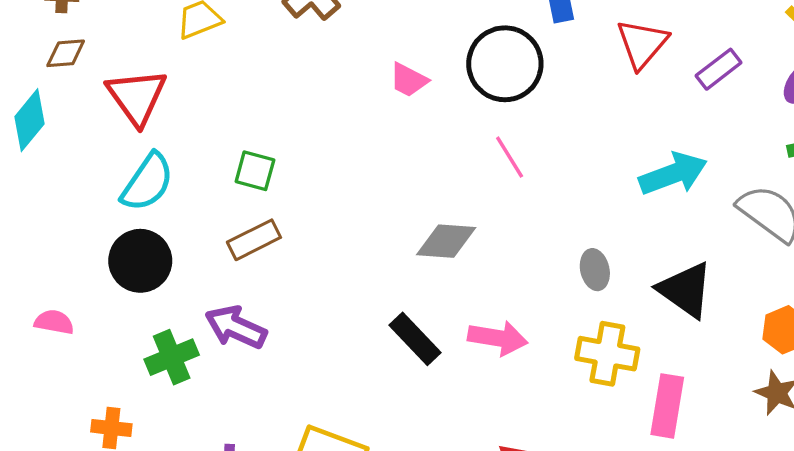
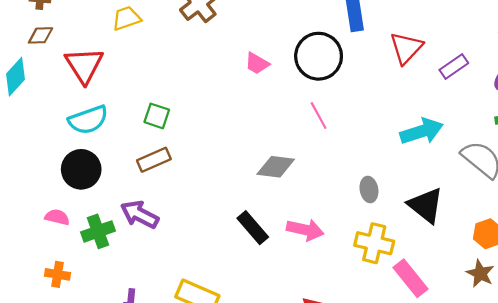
cyan semicircle: (147, 182) -> (88, 120), turned 33
pink semicircle: (54, 322) -> (57, 217), moved
pink rectangle: (667, 406) -> (410, 278), turned -51

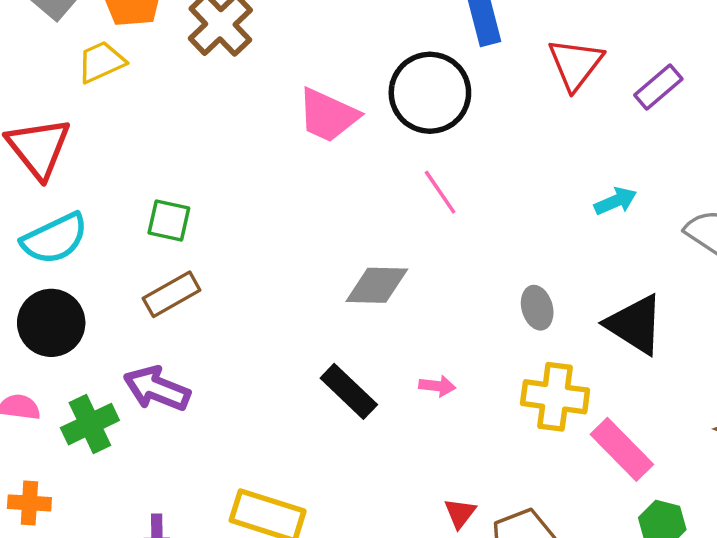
pink trapezoid: (257, 63) -> (328, 115), size x1.5
cyan arrow: (422, 131) -> (616, 201), size x0.6
pink arrow: (305, 230) -> (437, 386), size x0.6

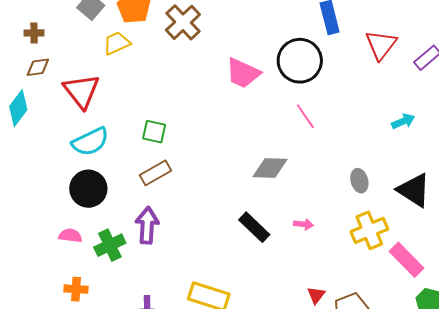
purple arrow: (157, 389) -> (147, 225), turned 72
yellow cross: (555, 397) -> (369, 230), turned -30

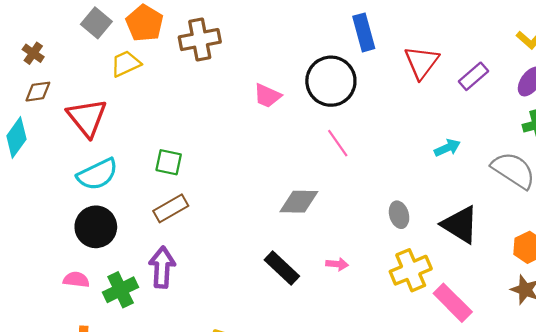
brown cross: (183, 22) -> (200, 40), turned 33
brown cross: (34, 33) -> (33, 53), turned 36
pink trapezoid: (243, 73) -> (267, 96), size x0.7

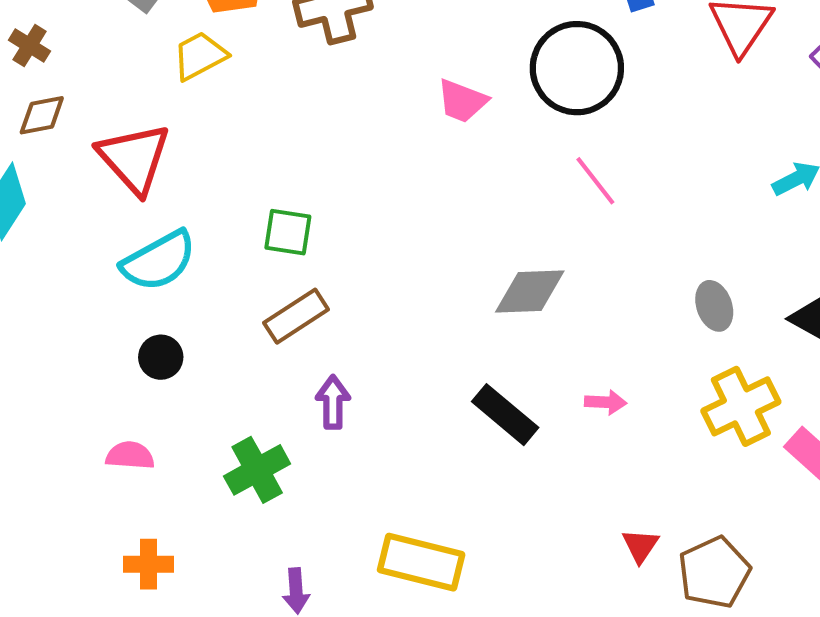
black circle: (96, 227) -> (161, 357), size x0.6
purple arrow: (162, 267) -> (333, 402), moved, size x0.7
green cross: (121, 290) -> (257, 470), moved

